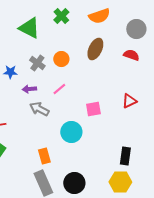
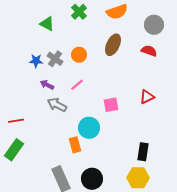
green triangle: (29, 28) -> (47, 24), size x0.7
blue star: (10, 72) -> (36, 61), moved
purple arrow: (29, 89) -> (47, 85), turned 32
orange rectangle: (44, 156) -> (75, 145), moved

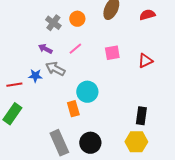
red semicircle: (149, 51) -> (147, 15), turned -35
blue star: (36, 61) -> (35, 76), moved
pink square: (111, 105) -> (112, 53), moved

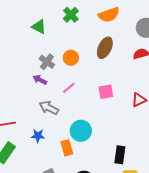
purple arrow: (45, 49) -> (40, 80), moved
blue star: (35, 76) -> (38, 136), moved
black rectangle: (141, 116) -> (120, 155), moved

